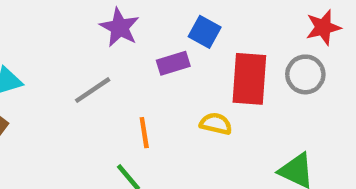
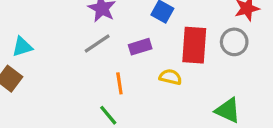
purple rectangle: (173, 63) -> (140, 47), moved
gray line: (93, 90) -> (97, 44), moved

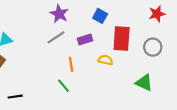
gray circle: (234, 42) -> (153, 47), moved

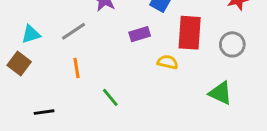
gray line: (56, 37) -> (74, 31), moved
orange line: (71, 64) -> (76, 68), moved

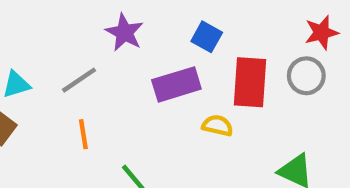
purple rectangle: (140, 34) -> (176, 84), size x1.5
gray circle: (232, 44) -> (306, 76), moved

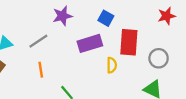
purple star: (124, 32) -> (62, 16), turned 30
gray circle: (306, 76) -> (159, 58), moved
yellow semicircle: (218, 126) -> (112, 65), turned 77

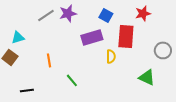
red star: (167, 16) -> (143, 13), moved
gray line: (38, 41) -> (46, 15), moved
gray circle: (159, 58) -> (163, 50), moved

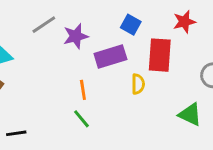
purple star: (68, 13) -> (76, 36), moved
orange line: (49, 60) -> (83, 90), moved

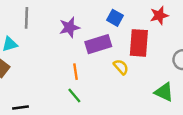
gray line: (44, 25) -> (26, 18), moved, turned -54
yellow semicircle: (138, 84) -> (121, 67), turned -42

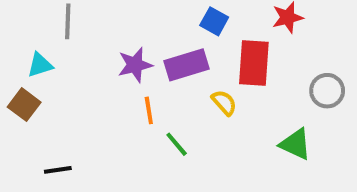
purple star: (70, 27) -> (135, 65), moved
green line: (74, 96) -> (177, 144), moved

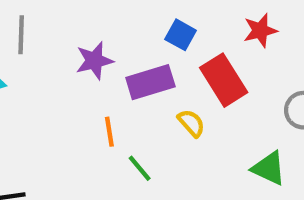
red rectangle: (254, 63) -> (224, 80), turned -36
purple star: (135, 65) -> (94, 61), moved

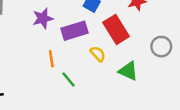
green triangle: (269, 168) -> (128, 71), moved

